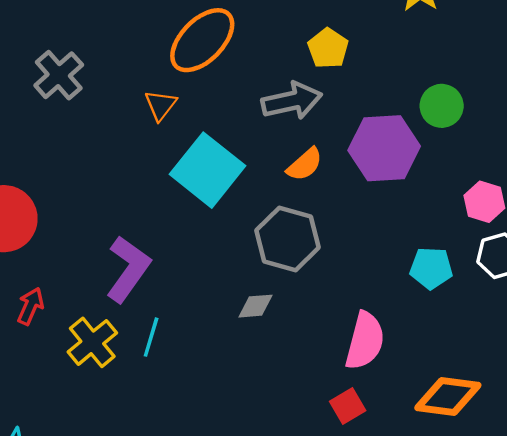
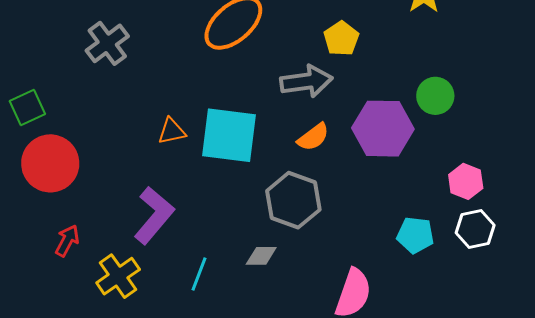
orange triangle: (161, 105) -> (172, 131), moved, turned 36
cyan square: (207, 170) -> (229, 135), turned -36
cyan line: (151, 337) -> (199, 274), moved

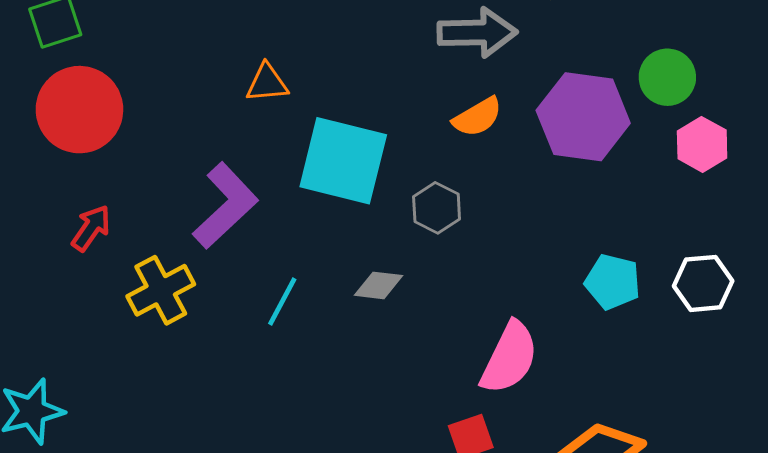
cyan square: (229, 135) -> (343, 161), moved
pink hexagon: (466, 181) -> (702, 144), moved
gray hexagon: (293, 200) -> (437, 208), size x0.6

